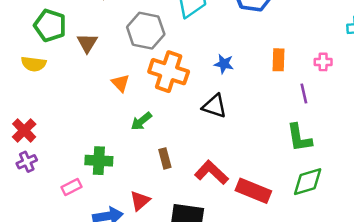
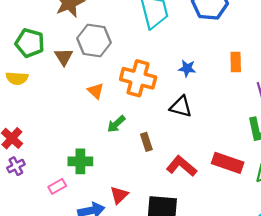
gray hexagon: (146, 31) -> (94, 40), moved
brown rectangle: (165, 158) -> (146, 142), moved
red rectangle: (253, 191) -> (228, 163), moved

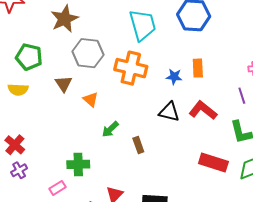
brown triangle: (64, 57) -> (64, 84), moved
orange rectangle: (236, 62) -> (198, 68), moved
orange cross: (138, 78) -> (131, 68), moved
red L-shape: (182, 166) -> (203, 110), moved

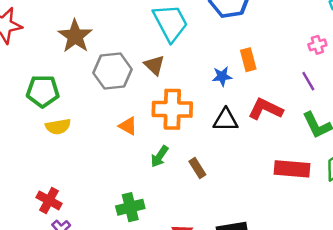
orange cross: (131, 68) -> (172, 109), moved
brown triangle: (64, 84) -> (154, 65), moved
yellow semicircle: (18, 90) -> (58, 127), moved

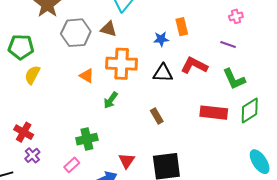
brown triangle: (154, 65) -> (109, 29), turned -30
purple line: (308, 81) -> (228, 44), turned -42
yellow semicircle: (58, 127) -> (32, 75), turned 126
brown rectangle: (197, 168) -> (157, 116), moved

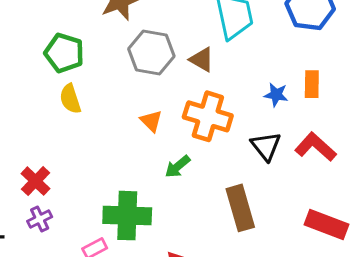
black triangle: (163, 73) -> (266, 146), turned 35
yellow semicircle: (32, 75) -> (70, 99), turned -60
brown rectangle: (157, 116) -> (240, 208), size x1.8
green cross: (87, 139) -> (127, 216), size x1.4

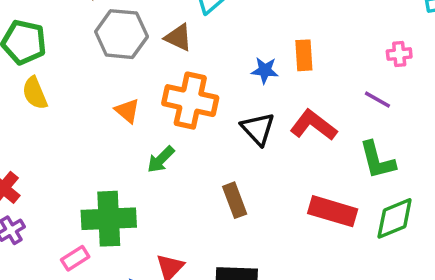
brown rectangle: (240, 208) -> (235, 200), size x0.7

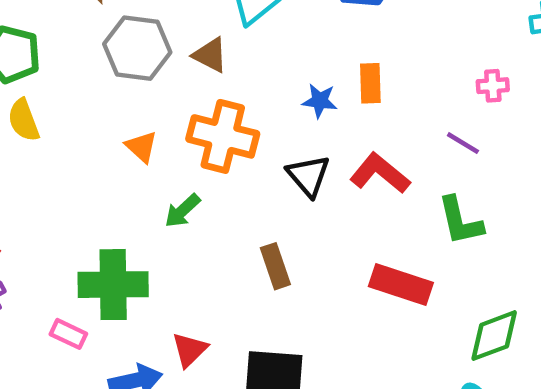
green diamond: (395, 218) -> (494, 336), moved
pink rectangle: (75, 258) -> (68, 334), turned 56

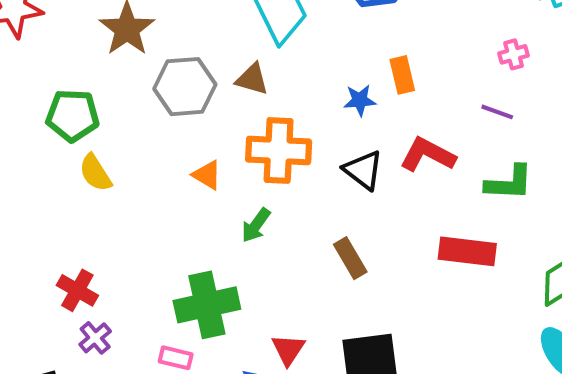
green L-shape: (460, 221) -> (509, 183), turned -63

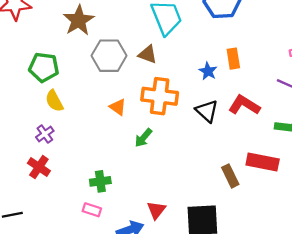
blue star: (360, 100) -> (208, 71), turned 30
brown rectangle: (350, 258) -> (230, 176), moved
green cross: (207, 305) -> (100, 181), moved, size x0.6
purple cross: (95, 338) -> (45, 134), moved

